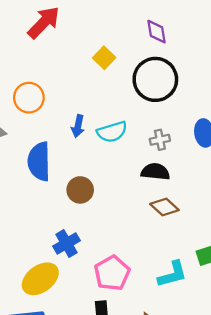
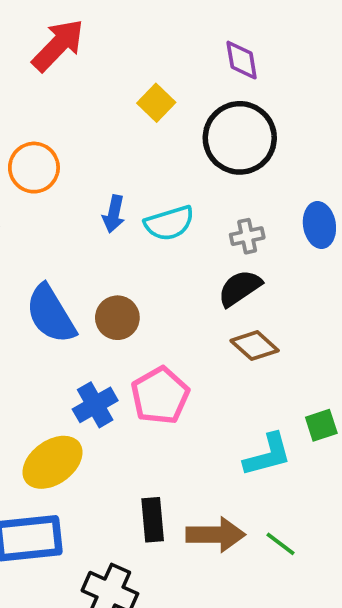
blue semicircle: (39, 161) -> (51, 314), moved, turned -30
black semicircle: (155, 172) -> (240, 288), turned -40
pink pentagon: (112, 273) -> (160, 396), moved

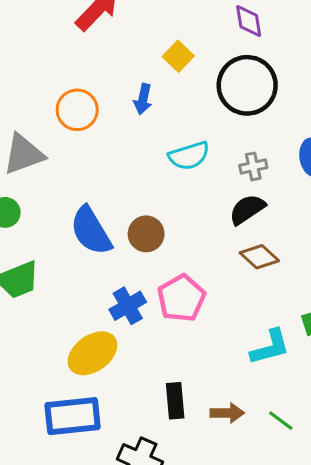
blue arrow: (114, 214) -> (143, 99), moved
brown arrow: (216, 535) -> (227, 413), size x0.7

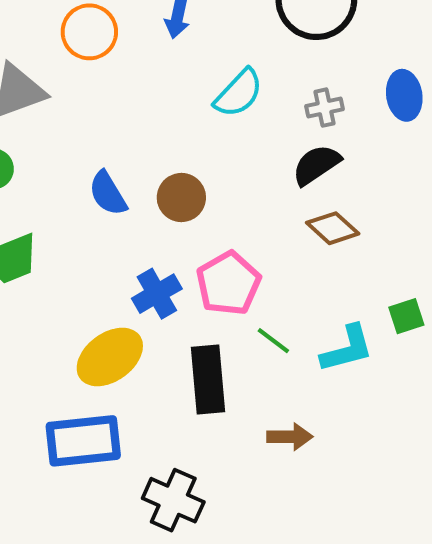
cyan semicircle: (189, 156) -> (239, 93), turned -30
blue semicircle: (91, 231) -> (108, 193), size x0.7
black rectangle: (175, 401) -> (208, 379), moved, size x1.4
green line: (281, 421) -> (273, 341), moved

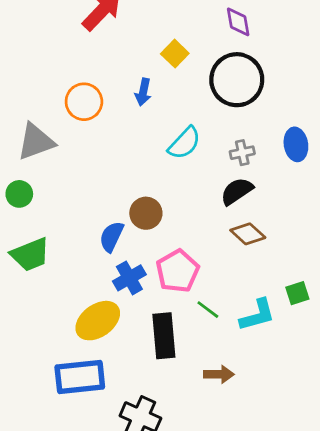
blue semicircle: (108, 193) -> (111, 237), moved, turned 56

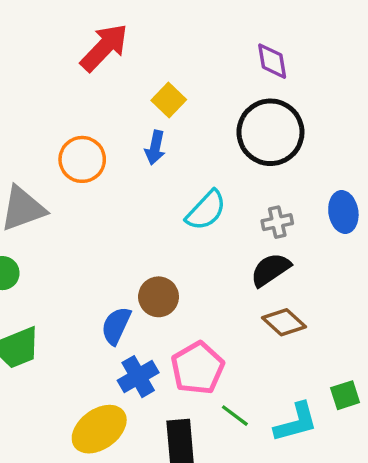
yellow square: (175, 54) -> (169, 100), moved

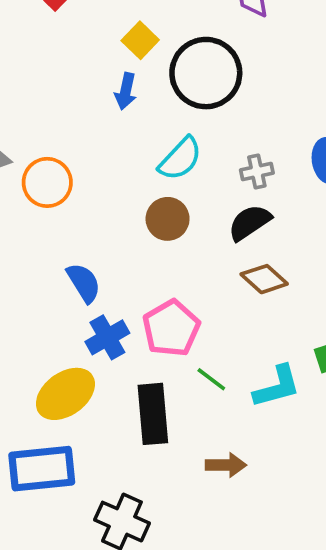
black circle: (270, 132) -> (206, 73), moved
orange circle: (82, 159) -> (47, 182), moved
brown circle: (159, 297) -> (168, 219), moved
blue semicircle: (116, 326) -> (84, 283), turned 123

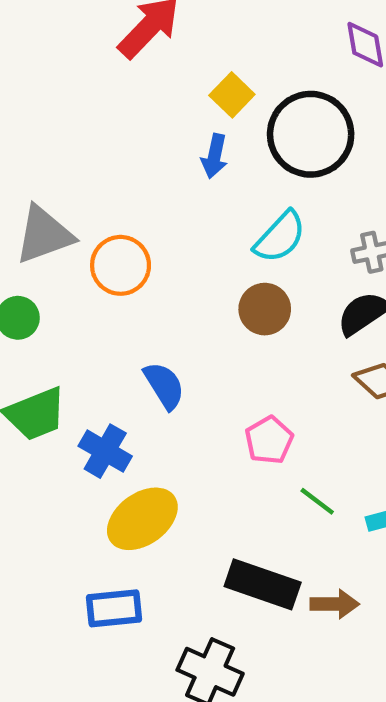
pink pentagon: (171, 328) -> (269, 440), size x0.7
blue cross: (107, 337) -> (105, 451), moved, turned -30
black rectangle: (153, 414) -> (263, 584), moved, turned -66
blue rectangle: (42, 469) -> (114, 608), size x0.7

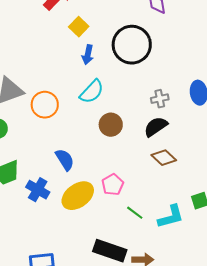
yellow square: (232, 95) -> (79, 27), moved
cyan semicircle: (280, 237) -> (92, 92), moved
yellow ellipse: (142, 519) -> (78, 196), moved

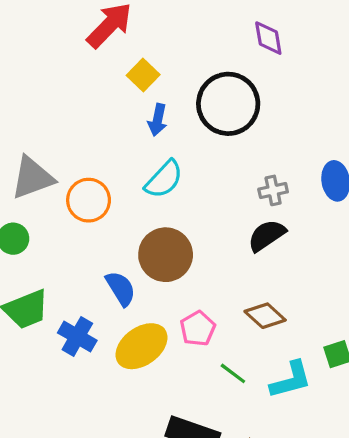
brown circle: (111, 125) -> (166, 255), moved, size x1.4
brown diamond: (164, 158) -> (265, 316), moved

